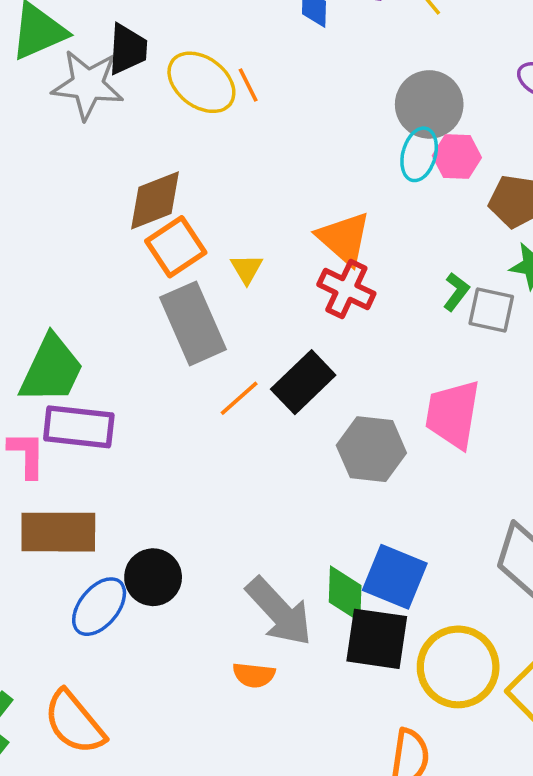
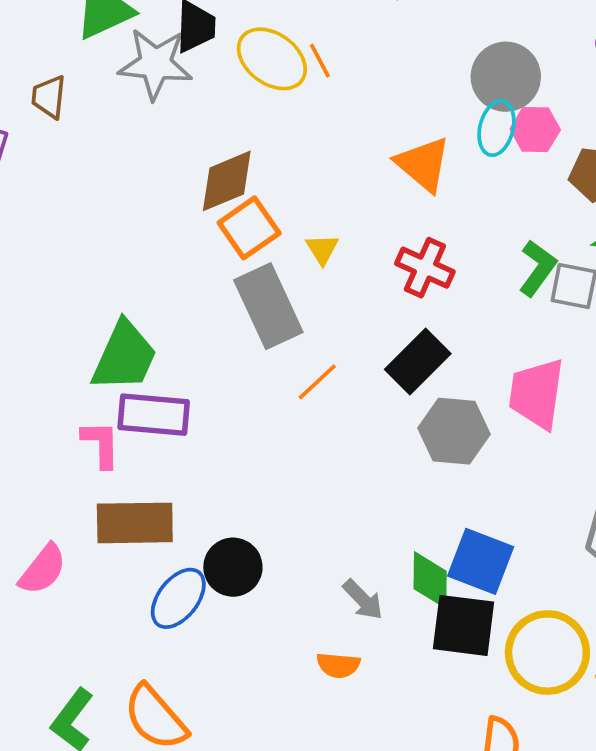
orange triangle: (344, 238) -> (423, 164), moved
green L-shape: (456, 292) -> (538, 268), size x1.4
black rectangle: (303, 382) -> (418, 362), moved
gray arrow: (279, 612) -> (363, 600), size x0.6

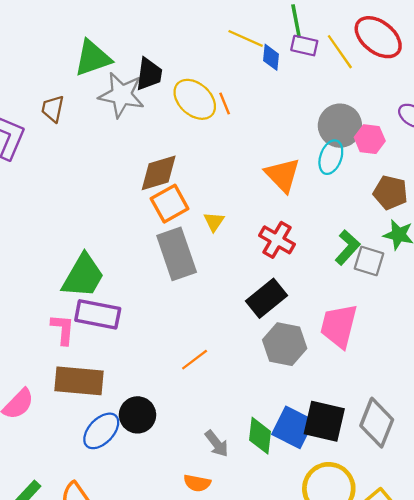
pink hexagon: (535, 129) -> (370, 139), moved
orange line: (317, 382) -> (195, 360), moved
black square: (463, 625) -> (324, 421), moved

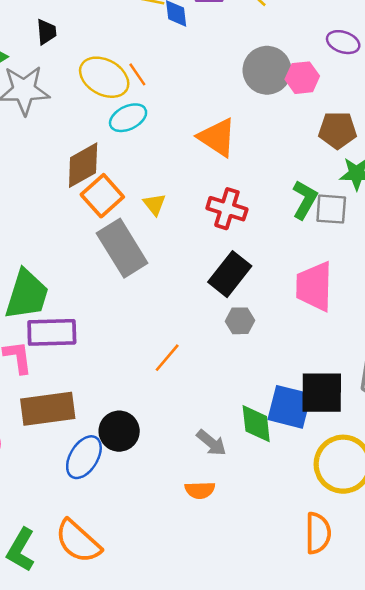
black trapezoid: (149, 74) -> (46, 32), moved, size x0.7
cyan ellipse: (331, 157) -> (128, 118), moved, turned 56
gray hexagon: (285, 344) -> (240, 321), moved, size x0.6

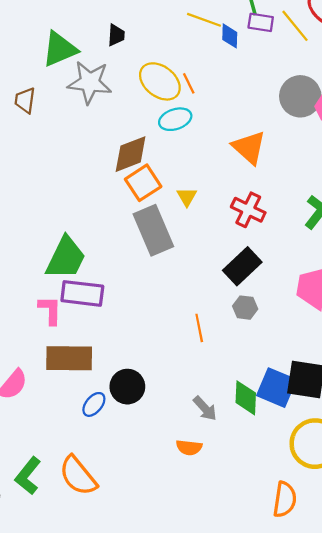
orange line: (167, 358) -> (199, 328), moved, turned -60
blue ellipse: (84, 457) -> (94, 404), size x0.7

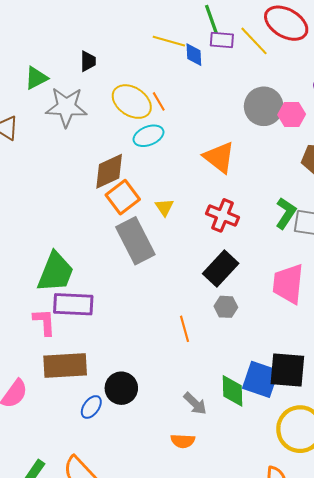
green triangle: (60, 49) -> (36, 78), size x0.7

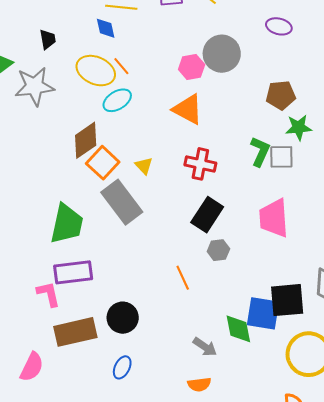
blue diamond: (194, 55) -> (106, 28), moved
pink hexagon: (292, 115) -> (192, 67), moved
green trapezoid: (56, 272) -> (67, 224), moved
black circle: (121, 388) -> (123, 318), moved
blue ellipse: (91, 407) -> (122, 367), moved

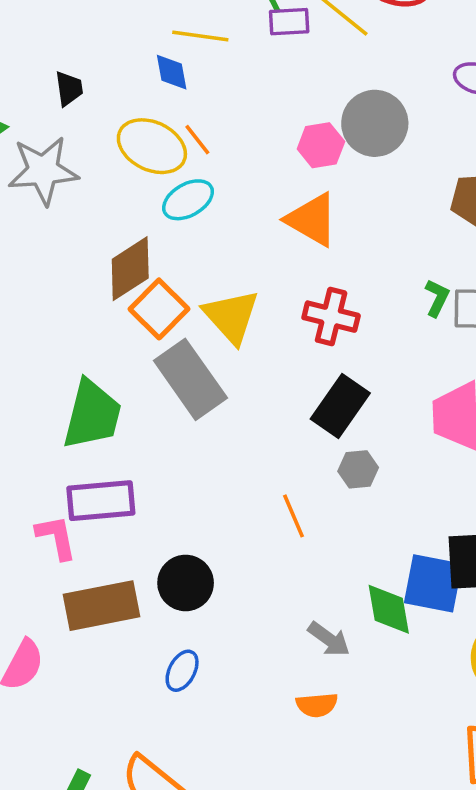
green L-shape: (260, 151) -> (437, 298), size x0.7
yellow triangle: (144, 166) -> (231, 316), size x1.8

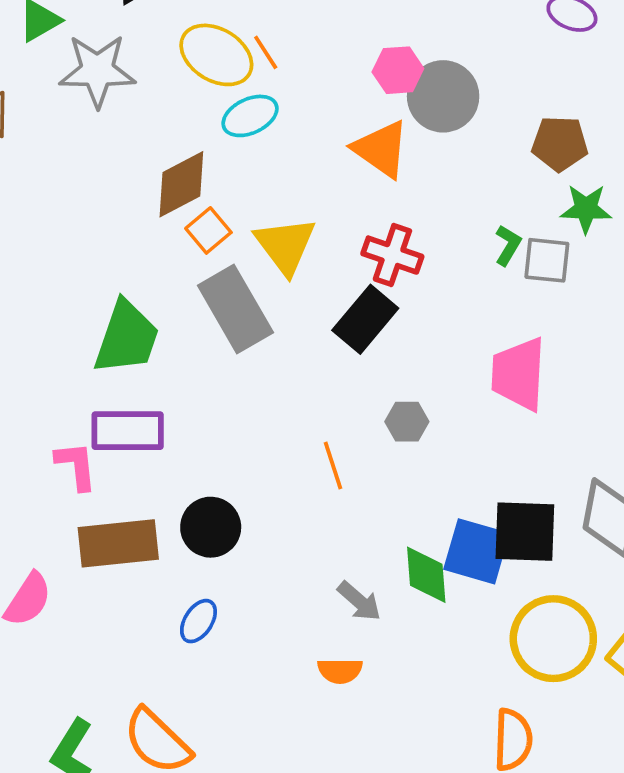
gray circle: (375, 123) -> (443, 96), moved
orange square: (159, 309) -> (208, 230), size x0.7
black rectangle: (340, 406) -> (365, 319), moved

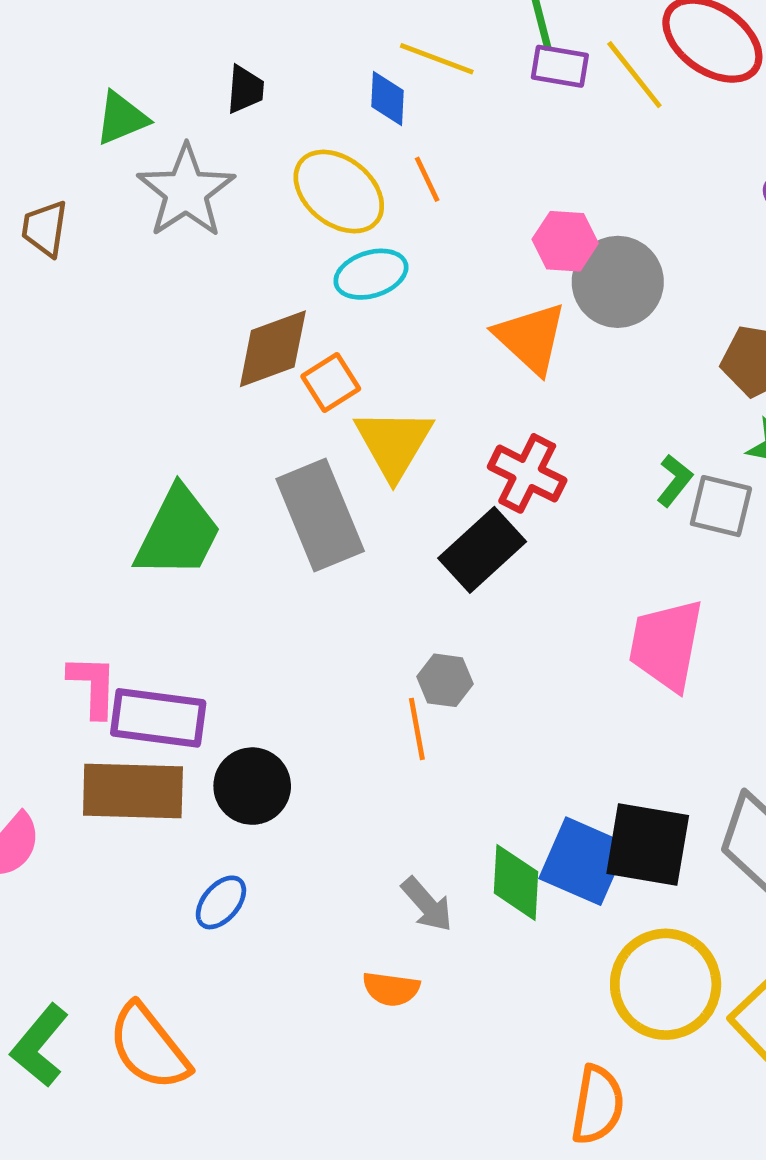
orange line: (266, 52) -> (427, 179), moved
gray star: (97, 71) -> (186, 191), turned 30
orange square: (208, 230) -> (331, 382), moved
gray hexagon: (407, 422) -> (445, 680), moved
purple rectangle: (128, 431) -> (158, 718), moved

